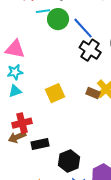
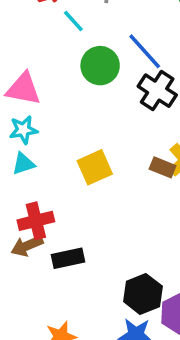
cyan line: (43, 11) -> (73, 21), turned 56
green circle: (58, 19) -> (100, 66), moved
black hexagon: (69, 161) -> (143, 294), moved

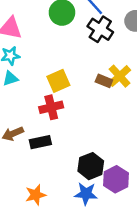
red cross: (36, 221) -> (51, 107), moved

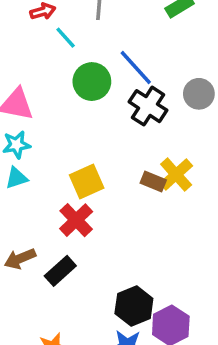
red cross: (51, 107) -> (76, 220), turned -30
black rectangle: (40, 142) -> (60, 271), turned -30

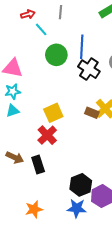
blue line: (136, 67) -> (82, 47), turned 45
brown arrow: (20, 259) -> (15, 157), turned -132
black rectangle: (60, 271) -> (38, 165), turned -66

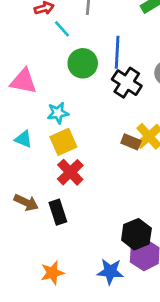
cyan star: (13, 91) -> (58, 113), moved
cyan triangle: (13, 111) -> (23, 139), turned 40
yellow square: (53, 113) -> (63, 142), moved
black hexagon: (81, 185) -> (136, 234), moved

